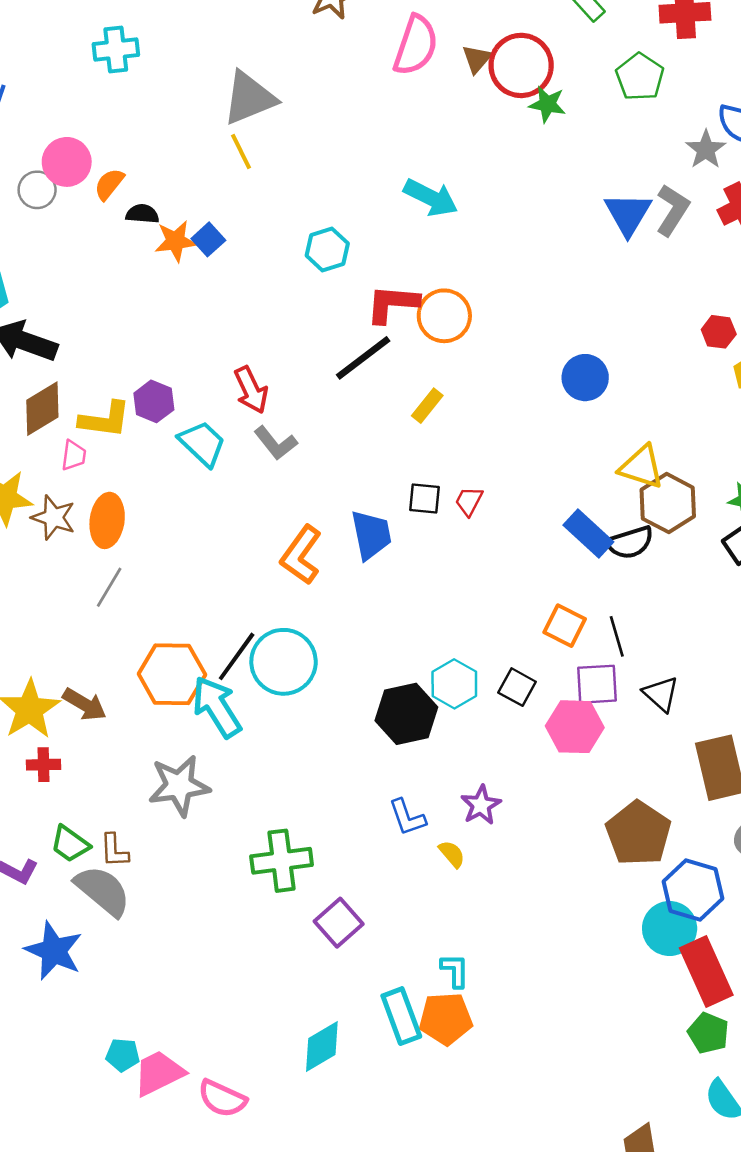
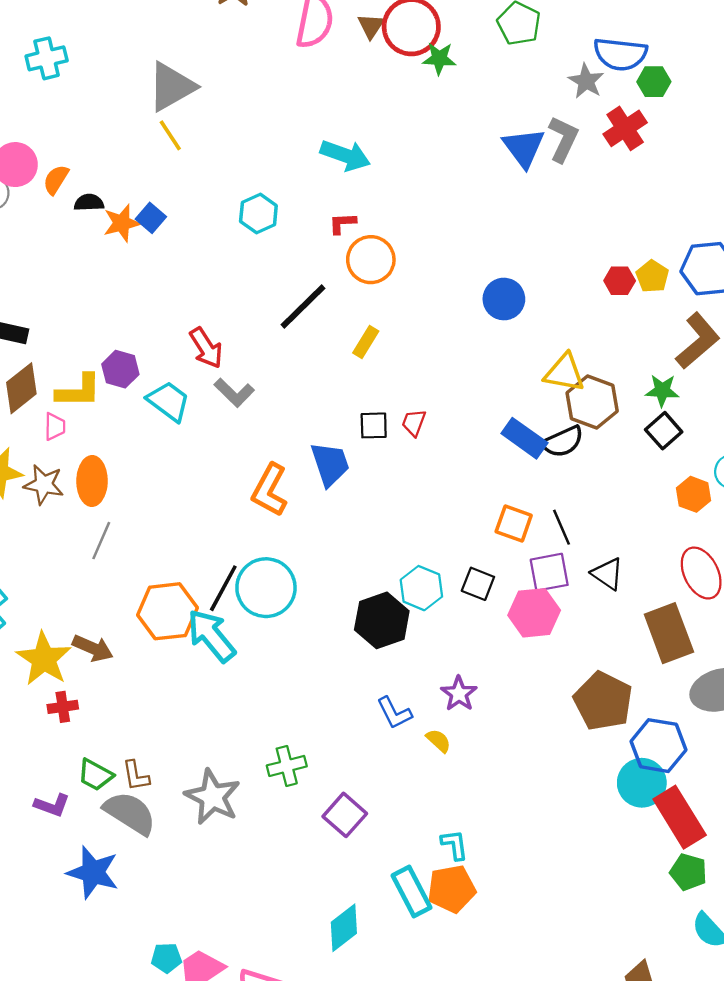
red L-shape: (392, 304) -> (342, 223), moved, size x0.6
red hexagon: (719, 332) -> (620, 281), moved
gray star: (179, 786) -> (213, 797), moved, turned -30
green cross: (282, 861) -> (287, 766), size x0.7

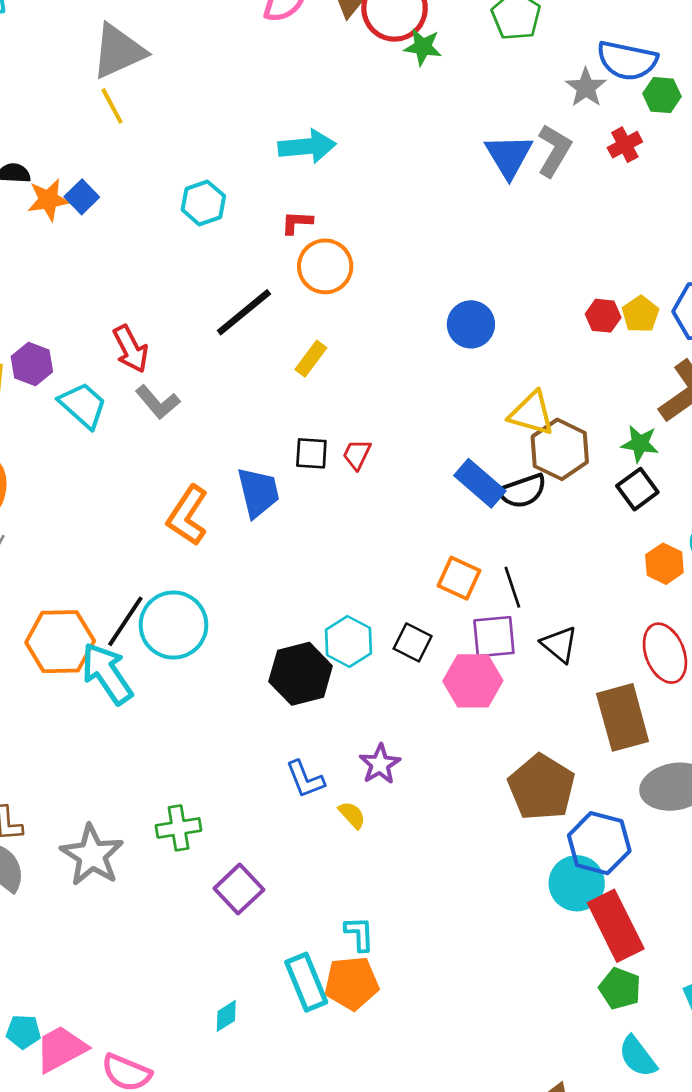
red cross: (625, 128) -> (625, 145), size x0.7
cyan arrow: (345, 155) -> (307, 146), turned -30
cyan diamond: (344, 928) -> (226, 1016), size x0.6

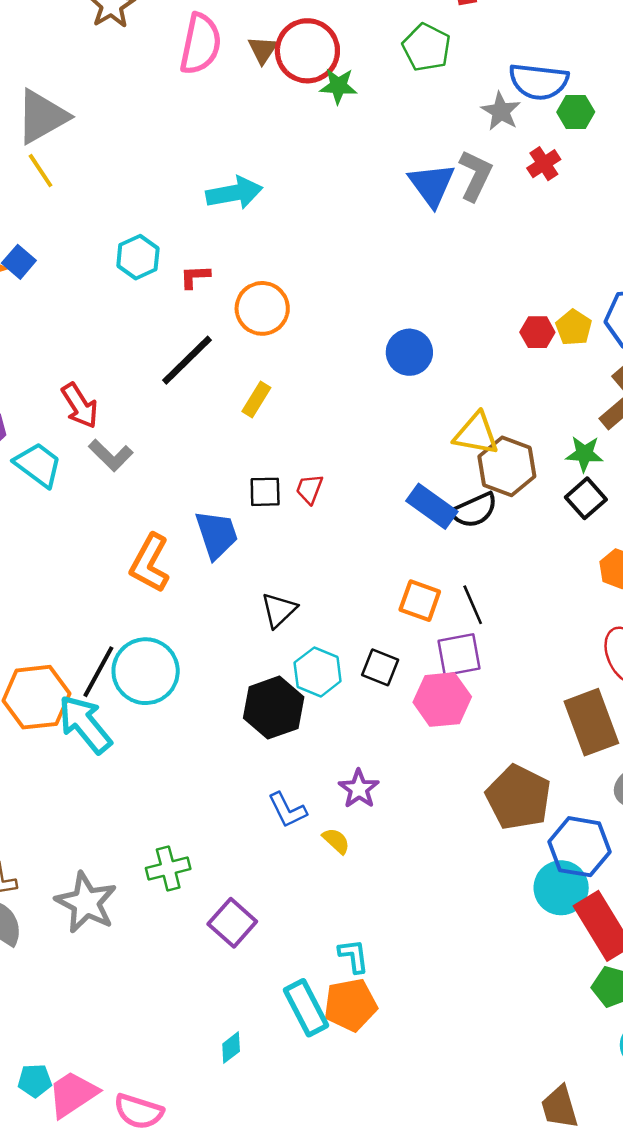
red L-shape: (297, 223) -> (195, 277), moved
black triangle: (559, 644) -> (279, 610), moved, turned 42

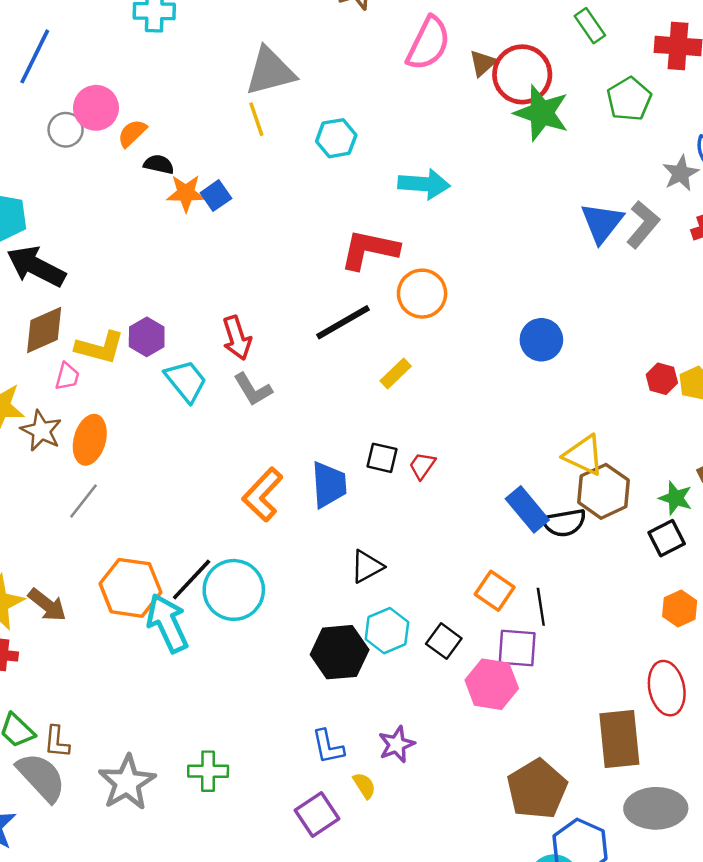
green star: (338, 86) -> (542, 113), size x1.6
cyan hexagon: (138, 257) -> (336, 138), moved
red L-shape: (195, 277) -> (369, 250), size x2.0
blue circle: (409, 352) -> (541, 340), moved
purple square: (232, 923) -> (317, 814), moved

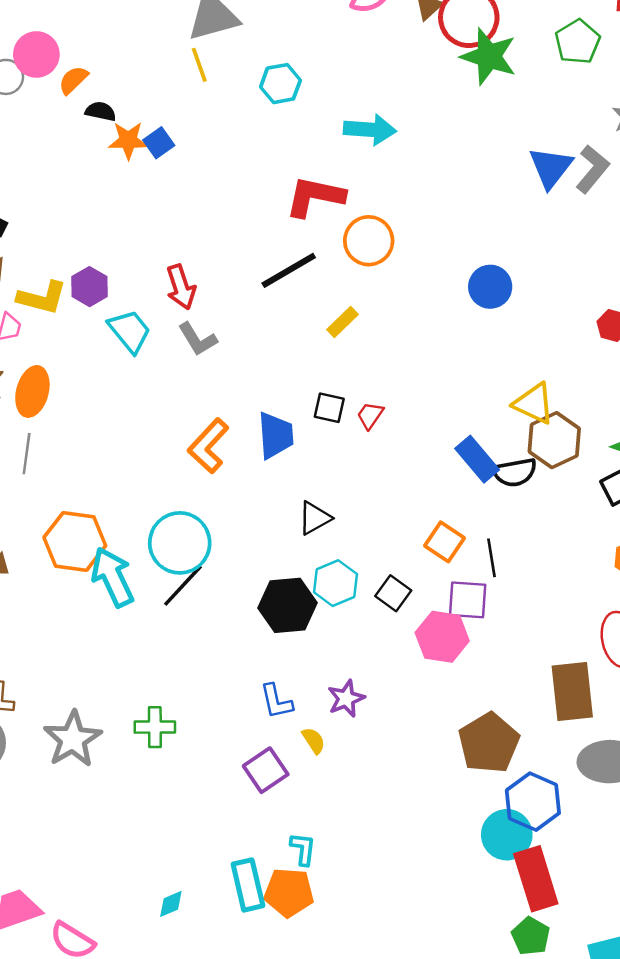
gray line: (84, 501) -> (27, 454), turned -30
black line: (192, 579) -> (183, 585), moved

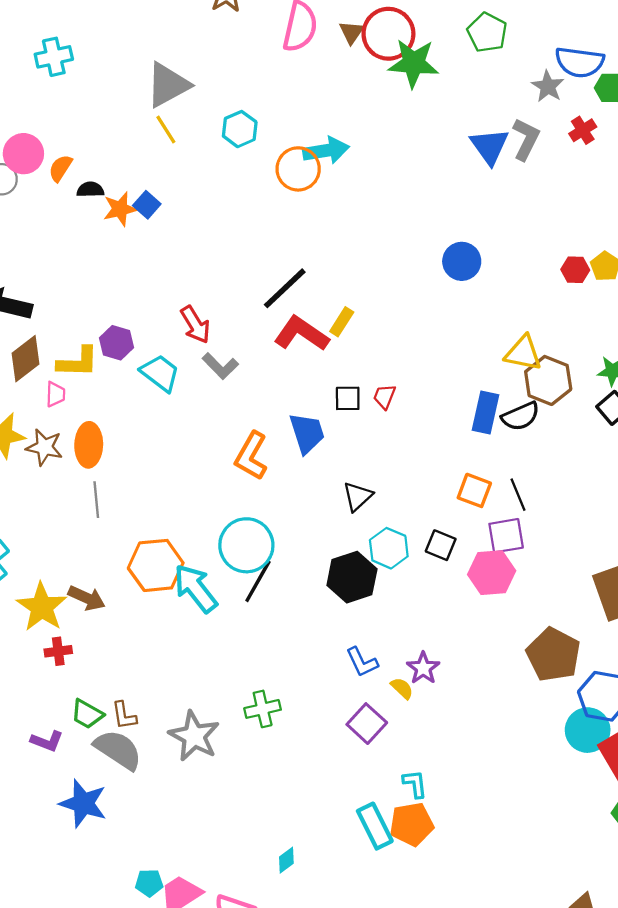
red L-shape: (315, 197) -> (301, 334), moved, turned 36
orange circle: (369, 241) -> (298, 169), moved
blue rectangle: (477, 459) -> (486, 412), turned 66
purple star: (346, 699) -> (423, 668), moved
cyan diamond: (171, 904) -> (286, 860), moved

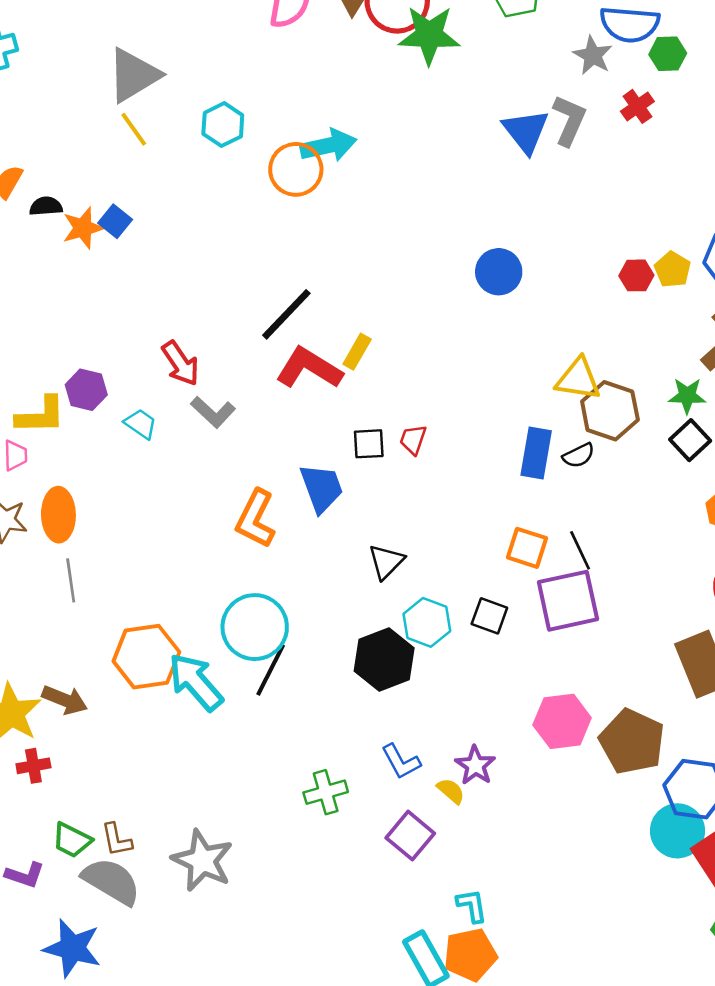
cyan trapezoid: (160, 373) -> (141, 424), size x0.7
black semicircle: (521, 416) -> (579, 456), size x0.7
purple square: (506, 536) -> (568, 601), size x1.4
pink hexagon: (492, 573) -> (562, 721), moved
green cross: (263, 709) -> (326, 792), moved

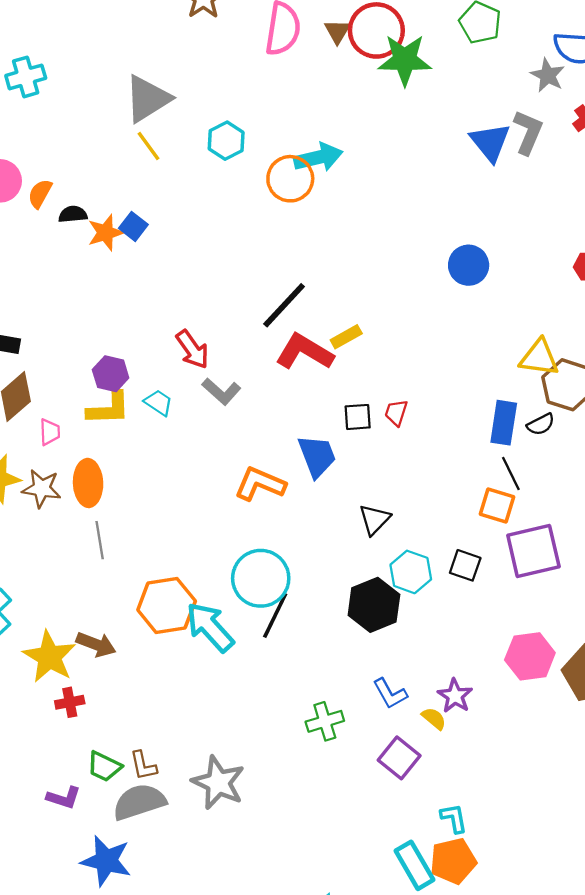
yellow rectangle: (357, 352) -> (346, 337), turned 32
yellow L-shape: (41, 415) -> (109, 409), moved
orange L-shape: (256, 519) -> (260, 484), turned 87
black line: (580, 550) -> (511, 474), moved
gray semicircle: (111, 881) -> (139, 802), turned -48

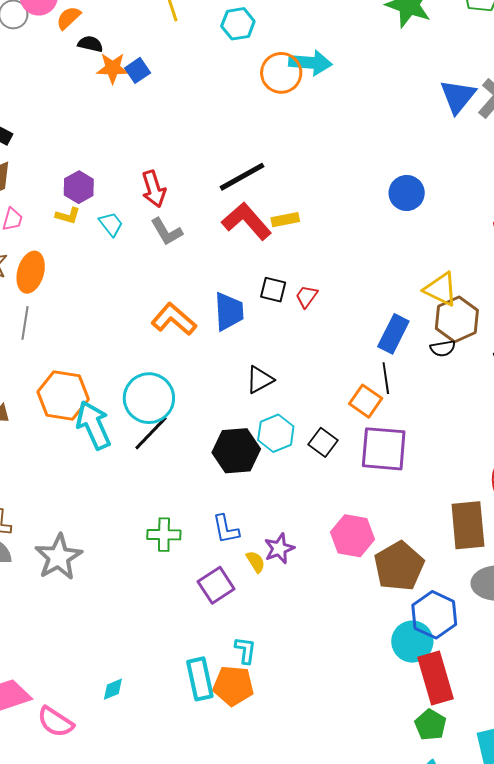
yellow L-shape: (109, 409) -> (68, 216), size x0.6
black semicircle: (541, 424) -> (443, 348), moved

